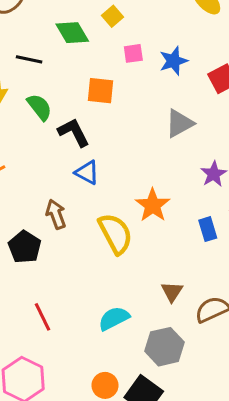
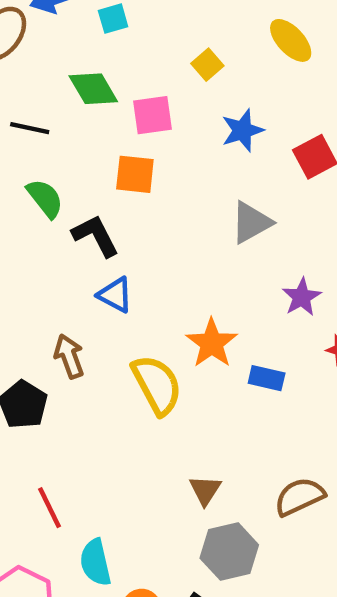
yellow square: (112, 16) -> (207, 65), moved
pink square: (133, 53) -> (153, 115), moved, size x1.4
blue rectangle: (208, 229) -> (267, 378), moved, turned -60
brown triangle: (172, 292) -> (205, 490), moved
cyan semicircle: (114, 318) -> (95, 562), moved, turned -76

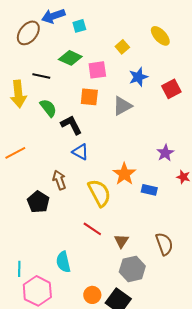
green diamond: (93, 89) -> (70, 58), turned -35
gray triangle: (251, 223) -> (122, 106), moved
brown semicircle: (299, 497) -> (164, 244), turned 95
red line: (49, 508) -> (92, 229), moved, turned -30
cyan semicircle: (95, 562) -> (63, 262), moved

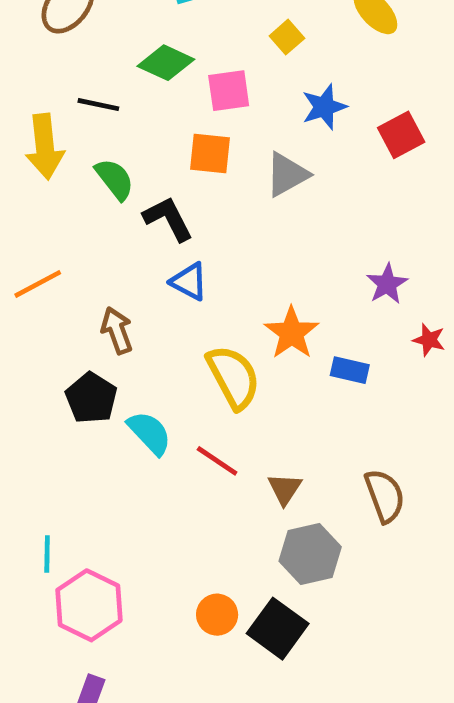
brown arrow: (59, 180) -> (117, 330), moved
cyan semicircle: (63, 262) -> (150, 433), moved, turned 150

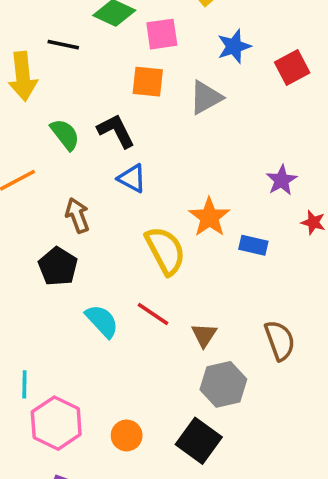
green semicircle: (115, 179) -> (65, 134), moved
cyan semicircle: (150, 433) -> (102, 321), moved
orange circle: (217, 615) -> (127, 435), moved

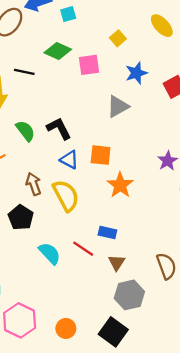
orange square: (148, 82) -> (101, 155), moved
blue rectangle: (253, 245) -> (107, 233), moved
yellow semicircle: (165, 251) -> (66, 196), moved

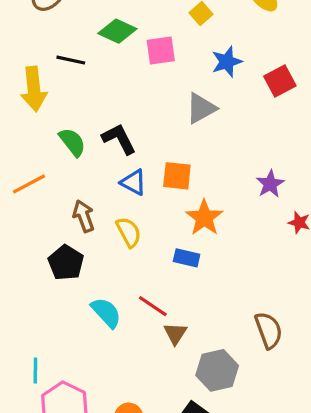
yellow semicircle: (66, 196) -> (129, 232), size x0.7
blue rectangle: (107, 233) -> (187, 258), moved
brown triangle: (117, 263) -> (175, 333), moved

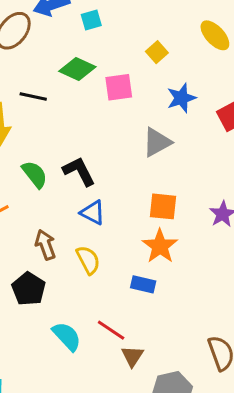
orange square: (177, 176) -> (163, 206), moved

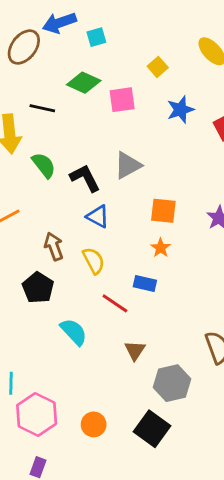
gray triangle: (157, 142) -> (128, 165), moved
green semicircle: (35, 174) -> (44, 165), moved
orange star: (160, 246) -> (161, 248), size x0.6
red line: (111, 330) -> (115, 303), moved

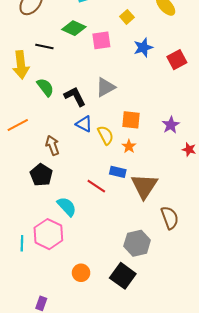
yellow semicircle: (94, 261) -> (105, 135), moved
brown triangle: (135, 350) -> (144, 186), moved, size x1.8
pink hexagon: (37, 414) -> (48, 234), moved

